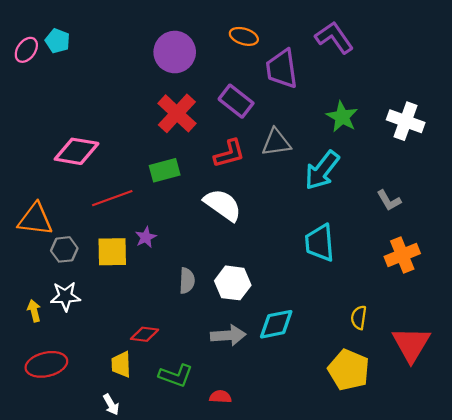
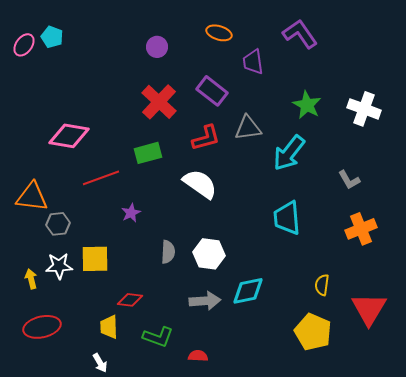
purple circle: (175, 52) -> (157, 47), size x0.6
purple trapezoid: (282, 69) -> (253, 62), size x0.7
yellow square: (112, 252) -> (95, 259), moved

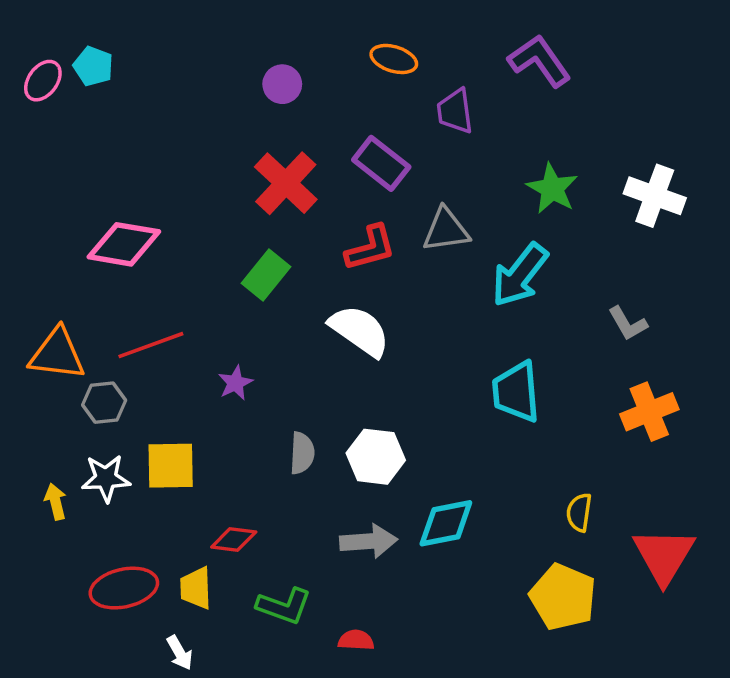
green rectangle: (148, 153) -> (266, 275), turned -36
red line: (101, 178) -> (151, 345), moved
red ellipse: (42, 327) -> (124, 588), moved

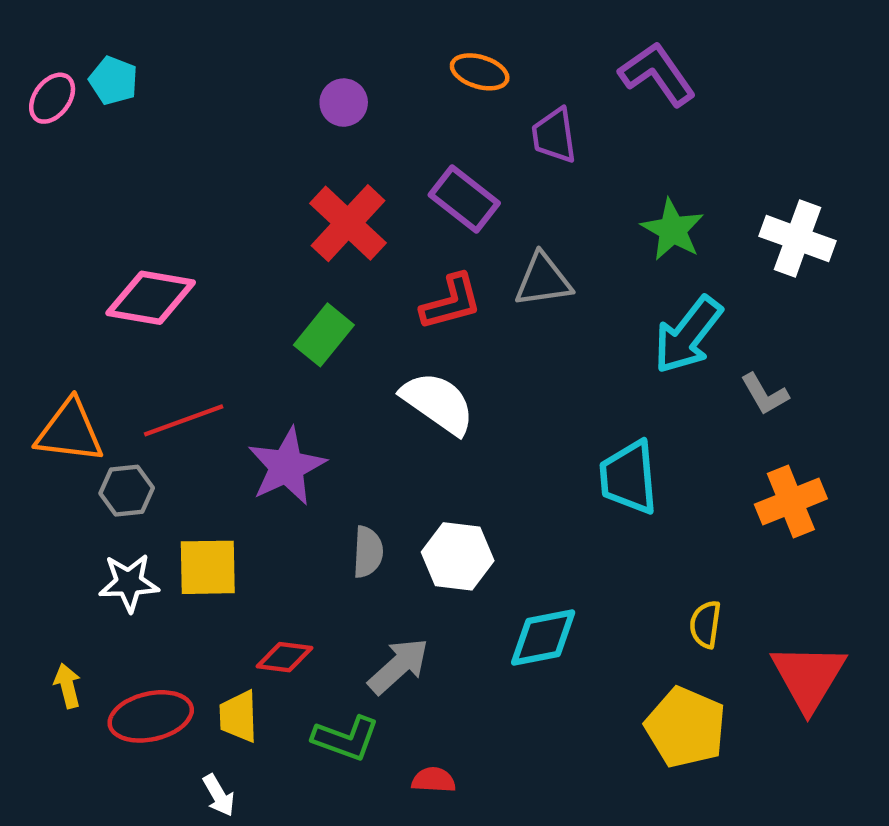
cyan arrow: (520, 275) -> (688, 335), moved
purple star: (235, 383) -> (287, 466), size x1.8
yellow arrow: (56, 502) -> (67, 686), moved
gray arrow: (369, 541) -> (398, 666), moved, turned -38

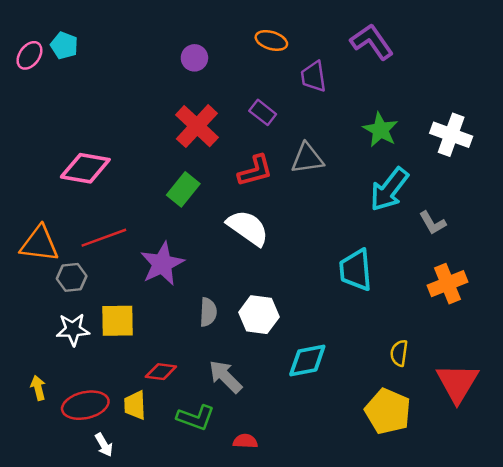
purple rectangle: (464, 199) -> (263, 112), size x0.7
gray arrow: (398, 666) -> (225, 377), turned -93
white arrow: (219, 795) -> (104, 445), moved

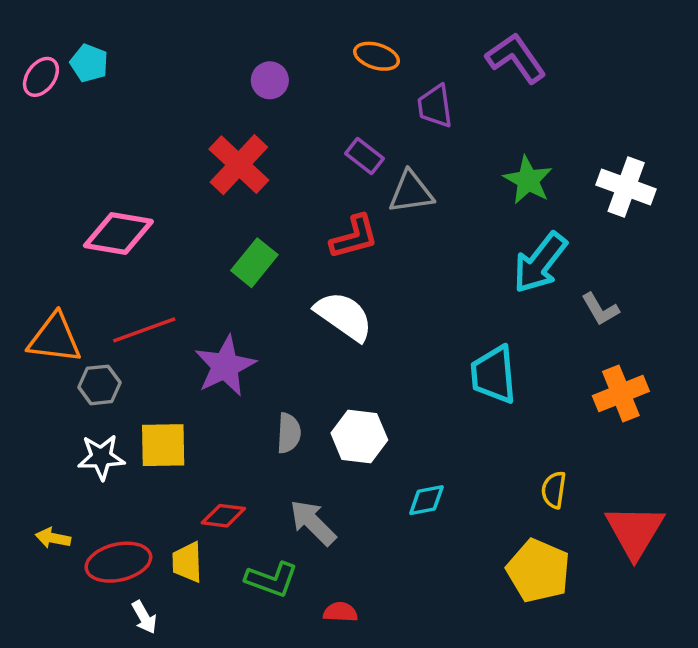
red cross: (197, 126) -> (239, 165), moved
gray triangle: (307, 158) -> (411, 192), moved
cyan diamond: (307, 360) -> (426, 500), size x0.7
yellow arrow: (38, 388) -> (53, 538), turned -65

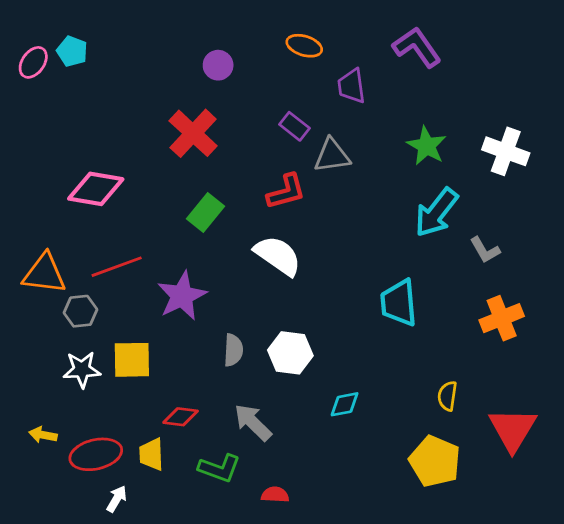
white arrow: (144, 617) -> (117, 499), turned -120

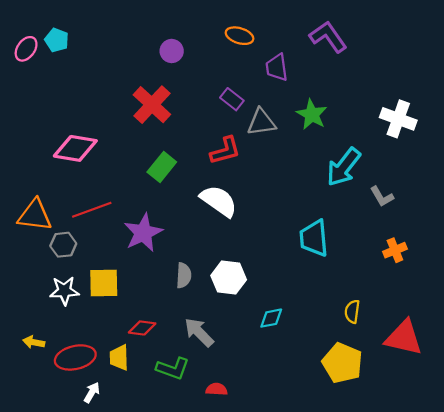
green star: (427, 146) -> (312, 114), moved
orange cross: (502, 318) -> (395, 250), size x0.7
red triangle: (513, 429) -> (404, 338), turned -48

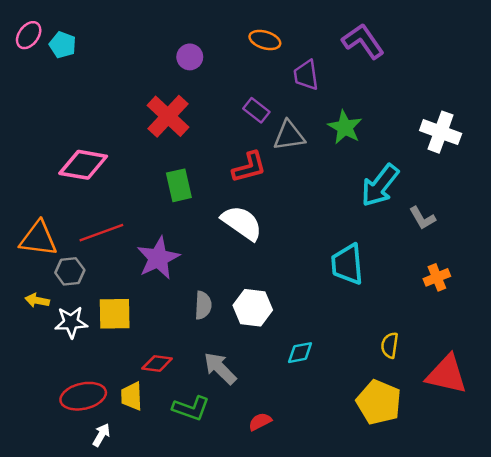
pink ellipse: (26, 49) -> (29, 35), moved
green rectangle: (162, 167) -> (179, 185), turned -52
yellow arrow: (34, 342) -> (37, 300), moved
red semicircle: (217, 389) -> (260, 422), moved, turned -30

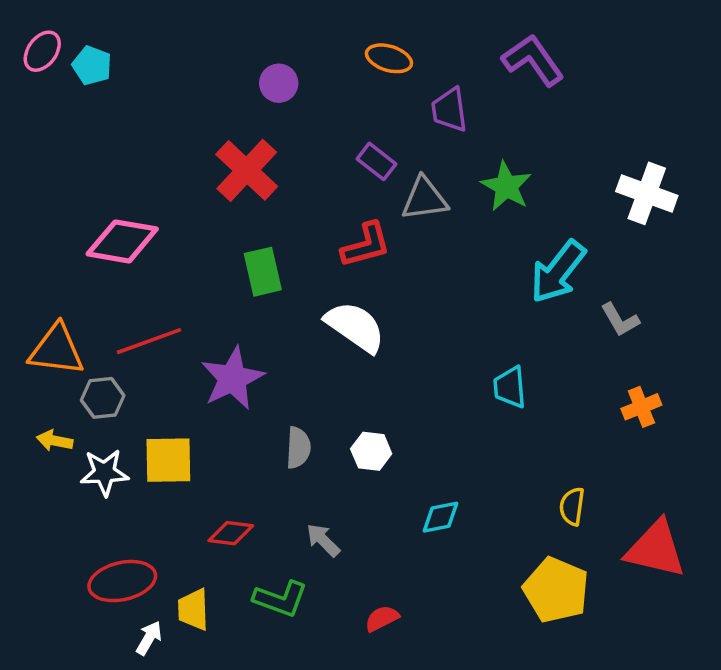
cyan trapezoid: (347, 264) -> (510, 387), size x0.7
white hexagon: (253, 308) -> (371, 451), size x0.7
gray arrow: (220, 368) -> (323, 540), size x0.7
yellow trapezoid: (132, 396) -> (193, 610), moved

